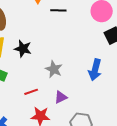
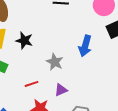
blue arrow: (95, 70) -> (85, 46), moved

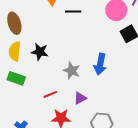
blue arrow: (85, 46) -> (100, 64), moved

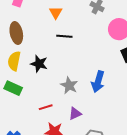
black line: (73, 12) -> (64, 36), moved

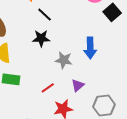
black line: (64, 36) -> (45, 15), turned 56
black star: (39, 64) -> (41, 38), moved

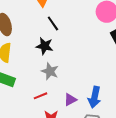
blue arrow: (90, 48) -> (94, 97), moved
gray star: (64, 60) -> (50, 71), moved

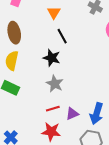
red line: (40, 96) -> (53, 109), moved

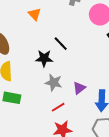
black line: (62, 36) -> (61, 44), moved
purple triangle: (72, 114) -> (79, 88), moved

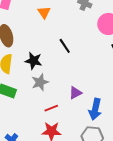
black star: (44, 58) -> (34, 61), moved
gray star: (54, 83) -> (40, 82), moved, turned 30

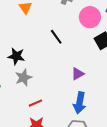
black line: (65, 46) -> (56, 37), moved
purple triangle: (75, 93) -> (78, 74), moved

